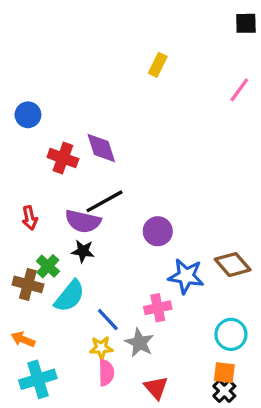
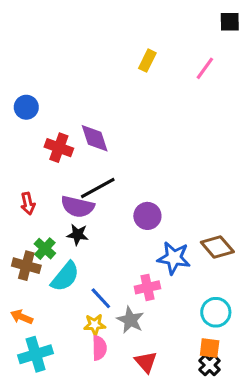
pink line: (239, 90) -> (205, 68), moved

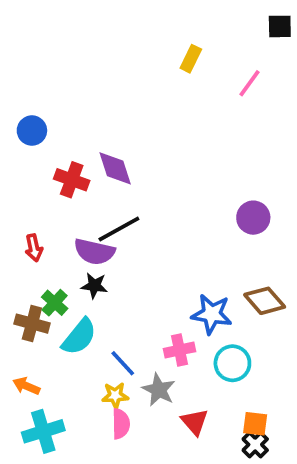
yellow rectangle: (147, 61) -> (191, 59), moved
purple circle: (147, 216) -> (253, 218), moved
cyan circle: (216, 312) -> (232, 363), moved
red triangle: (146, 362) -> (195, 422), moved

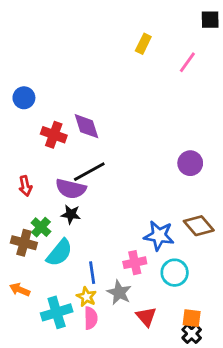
blue line: (123, 363) -> (92, 273), turned 35
yellow star: (115, 395) -> (86, 297), turned 30
cyan cross: (43, 431) -> (57, 312), moved

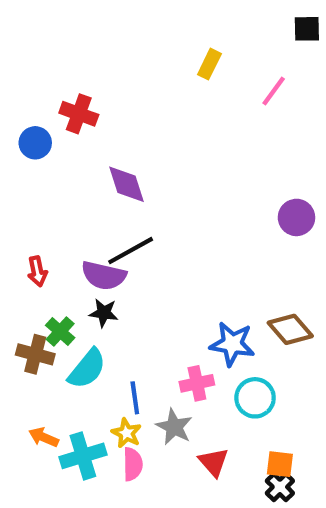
red cross: (54, 135) -> (79, 114), moved
purple circle: (190, 163) -> (296, 217), moved
orange arrow: (20, 290) -> (44, 437), moved

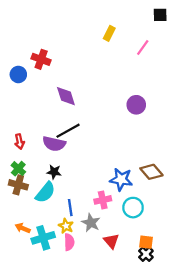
purple circle: (296, 217) -> (136, 105), moved
black star: (104, 313) -> (54, 172), moved
green cross: (60, 331) -> (18, 169), moved

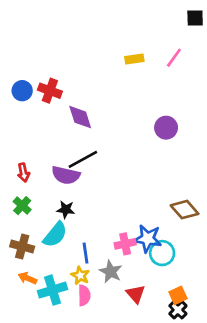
yellow rectangle: (109, 33) -> (134, 59), moved, turned 56
red cross: (41, 59) -> (50, 91), moved
blue star: (121, 179) -> (148, 239), moved
brown cross: (18, 185) -> (22, 246), moved
orange square: (146, 242) -> (178, 295), turned -32

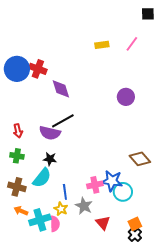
blue circle: (22, 91) -> (17, 69), size x1.6
green cross: (22, 206) -> (17, 156), turned -32
pink semicircle: (84, 295) -> (55, 224), moved

